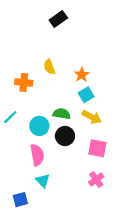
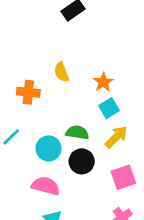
yellow arrow: (92, 117) -> (116, 137), turned -72
pink square: (97, 148) -> (123, 177), turned -30
pink semicircle: (37, 155) -> (46, 186), turned -65

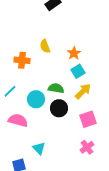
pink semicircle: (46, 186) -> (18, 120), moved

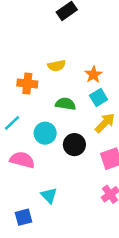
yellow semicircle: (45, 46) -> (57, 66), turned -80
green semicircle: (56, 88) -> (65, 104), moved

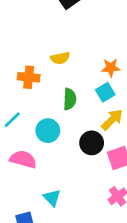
orange star: (94, 75) -> (111, 68), moved, turned 30
green semicircle: (65, 104) -> (70, 99), turned 84
black circle: (74, 145) -> (92, 143), moved

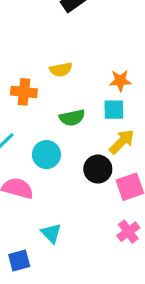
cyan square: (105, 92) -> (114, 110), turned 30
green semicircle: (70, 99) -> (72, 118), turned 75

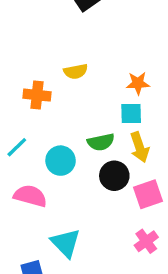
green semicircle: (72, 118) -> (101, 142), moved
yellow arrow: (122, 142) -> (140, 147), turned 116
cyan triangle: (51, 233) -> (66, 243), size x1.4

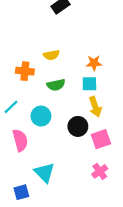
green semicircle: (101, 142) -> (56, 85), moved
pink semicircle: (30, 196) -> (20, 140), turned 60

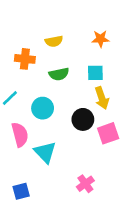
orange star: (94, 63) -> (101, 39), moved
pink cross: (100, 171) -> (85, 184), moved
cyan triangle: (44, 173) -> (45, 152), moved

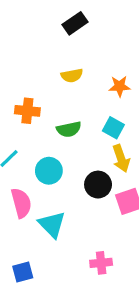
yellow semicircle: (54, 41) -> (72, 76), moved
cyan square: (95, 73) -> (113, 128), turned 30
pink cross: (85, 184) -> (101, 263), turned 30

